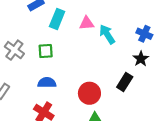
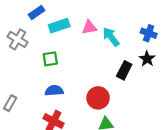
cyan rectangle: (57, 19) -> (59, 26), turned 54
gray cross: (14, 50) -> (18, 39), moved
black rectangle: (125, 82) -> (124, 70), moved

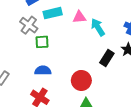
gray cross: (18, 39) -> (29, 25), moved

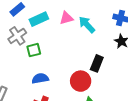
gray cross: (29, 25) -> (17, 36), turned 30
black rectangle: (107, 58) -> (97, 63), moved

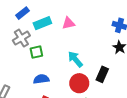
cyan arrow: (87, 25) -> (75, 59), moved
black rectangle: (97, 63) -> (102, 74), moved

